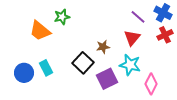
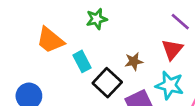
green star: (62, 17) -> (97, 19), moved
cyan rectangle: (46, 68) -> (82, 61), moved

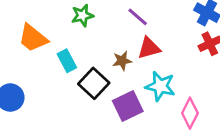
purple line: (180, 22) -> (138, 17), moved
red triangle: (172, 49) -> (149, 48), moved, turned 35

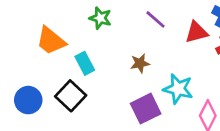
green star: (82, 15) -> (100, 18), turned 30
red triangle: (149, 48) -> (196, 32), moved
black square: (94, 83) -> (71, 96), moved

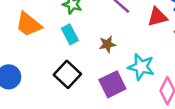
cyan rectangle: (85, 63) -> (70, 34), moved
black square: (71, 96) -> (67, 74), moved

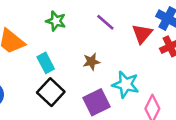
red triangle: (157, 17) -> (142, 34), turned -35
cyan rectangle: (70, 34) -> (46, 63), moved

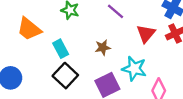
red triangle: (142, 34) -> (146, 34), moved

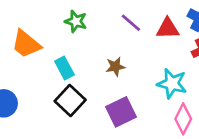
red triangle: (146, 34) -> (168, 28), moved, turned 48
cyan star: (134, 69) -> (172, 84), moved

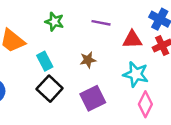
purple line: (131, 23) -> (101, 23), turned -30
red triangle: (168, 28) -> (132, 40), moved

